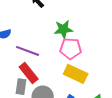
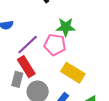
pink pentagon: (71, 49) -> (55, 45), moved
purple line: (27, 51) -> (28, 45), turned -70

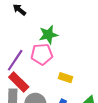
yellow rectangle: (73, 73) -> (66, 78), size x0.6

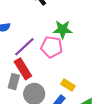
yellow rectangle: (66, 78) -> (68, 85), moved

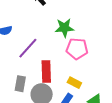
pink pentagon: (52, 47) -> (77, 49), moved
red rectangle: (23, 69) -> (46, 72), moved, turned 35

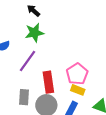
green star: (64, 28) -> (34, 33), moved
pink pentagon: (77, 49) -> (77, 74), moved, turned -30

